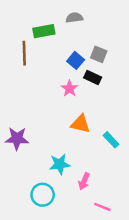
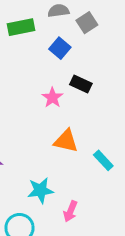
gray square: (99, 54) -> (87, 23), moved, turned 35
blue square: (76, 60) -> (60, 48), moved

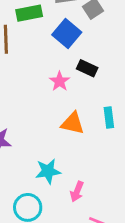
blue square: (60, 48) -> (67, 33), size x1.4
cyan rectangle: (103, 160) -> (109, 118), moved, turned 36

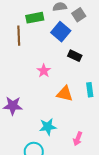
pink star: (60, 81) -> (44, 71), moved
pink arrow: (77, 192) -> (78, 139), moved

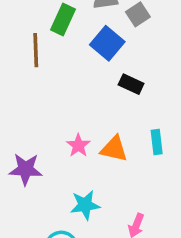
green rectangle: (35, 18) -> (63, 19), turned -54
pink star: (44, 71) -> (78, 145), moved

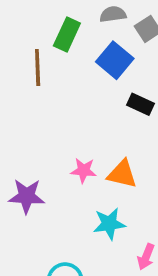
pink star: (78, 145) -> (84, 170), turned -30
cyan star: (85, 205) -> (109, 224), moved

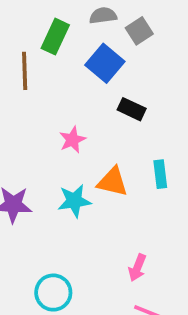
pink star: (84, 170) -> (72, 140), moved, turned -30
cyan star: (109, 224) -> (74, 201), moved

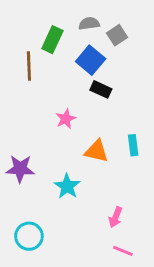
black rectangle: (132, 109) -> (101, 89), moved
cyan star: (74, 201) -> (67, 186), moved, turned -30
cyan circle: (53, 293) -> (29, 236), moved

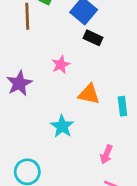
cyan rectangle: (133, 145) -> (122, 106), moved
purple star: (20, 169) -> (19, 83), moved, turned -30

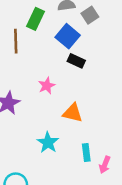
cyan rectangle: (122, 106) -> (86, 152), moved
pink arrow: (106, 154) -> (105, 165), moved

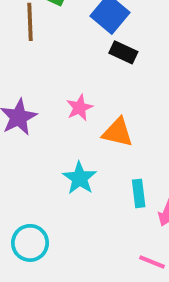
pink star: (47, 86) -> (80, 108), moved

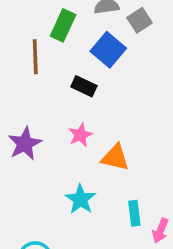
black rectangle: (123, 52) -> (84, 86), moved

